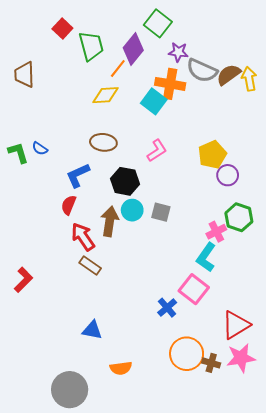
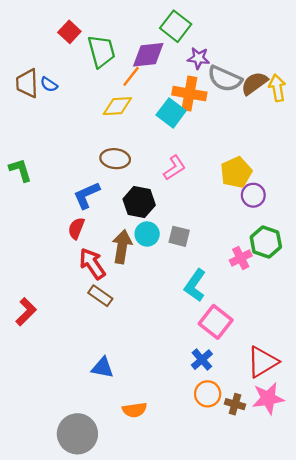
purple diamond: (133, 49) -> (148, 55), turned 44
blue semicircle: (40, 149) -> (49, 84), moved
cyan L-shape: (206, 257) -> (195, 285), moved
blue cross: (167, 308) -> (202, 360), moved
orange circle: (187, 354) -> (208, 394), size x0.7

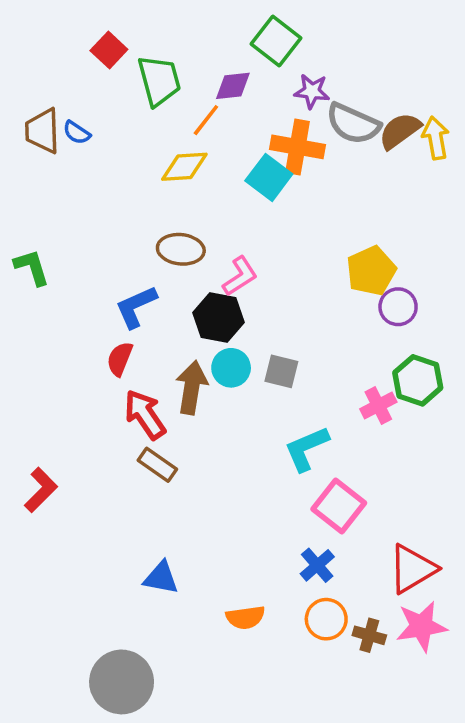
purple diamond: (148, 55) -> (233, 86), size x0.7
pink L-shape: (174, 168) -> (240, 276), moved
cyan L-shape: (195, 285) -> (306, 449), turned 32
orange semicircle: (135, 410) -> (245, 617), moved

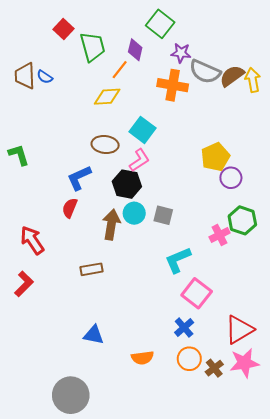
purple diamond: (233, 86) -> (135, 50), turned -70
cyan square: (269, 177) -> (142, 130), moved
red arrow: (145, 414) -> (32, 240), moved
brown rectangle: (157, 465) -> (92, 269), turned -45
brown cross: (369, 635) -> (214, 368), turned 36

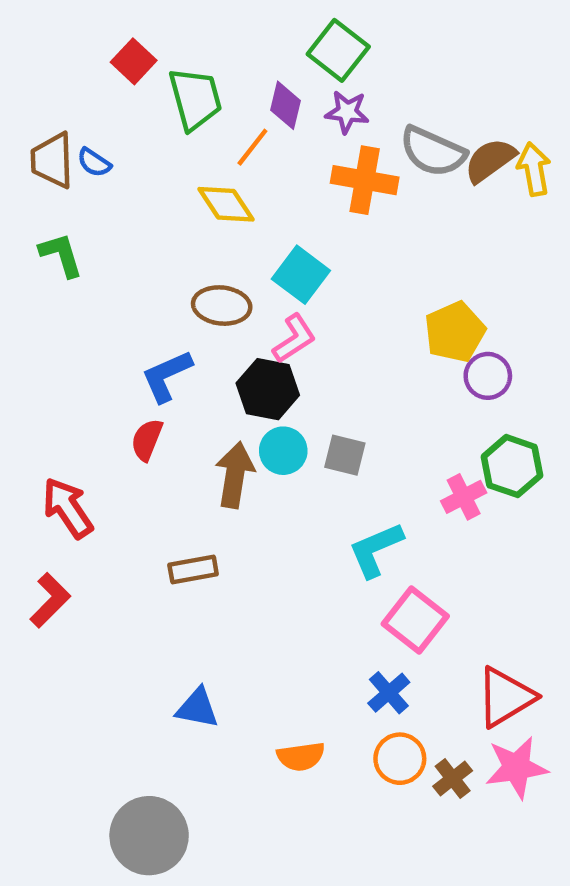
purple star: (181, 53) -> (347, 112), moved
yellow diamond: (107, 97) -> (226, 204), turned 60
green L-shape: (19, 155) -> (61, 255), moved

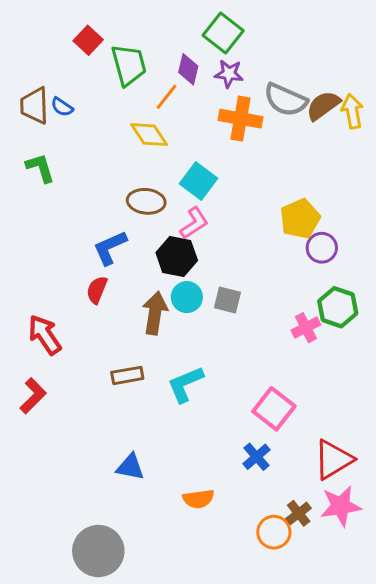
cyan L-shape: (376, 550) -> (185, 384), moved
orange circle: (400, 759) -> (274, 532), moved

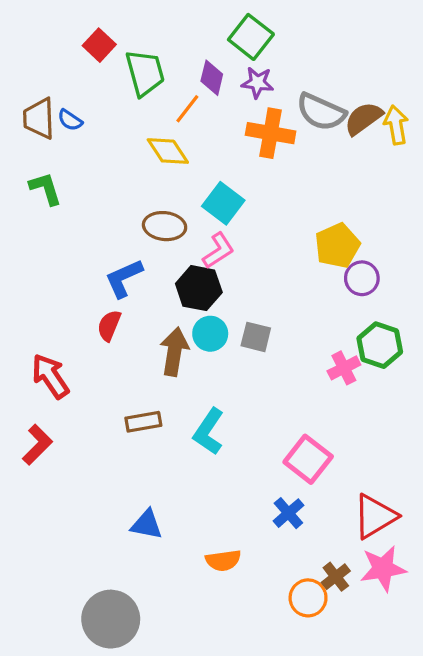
cyan L-shape: (185, 384) -> (209, 432), turned -33

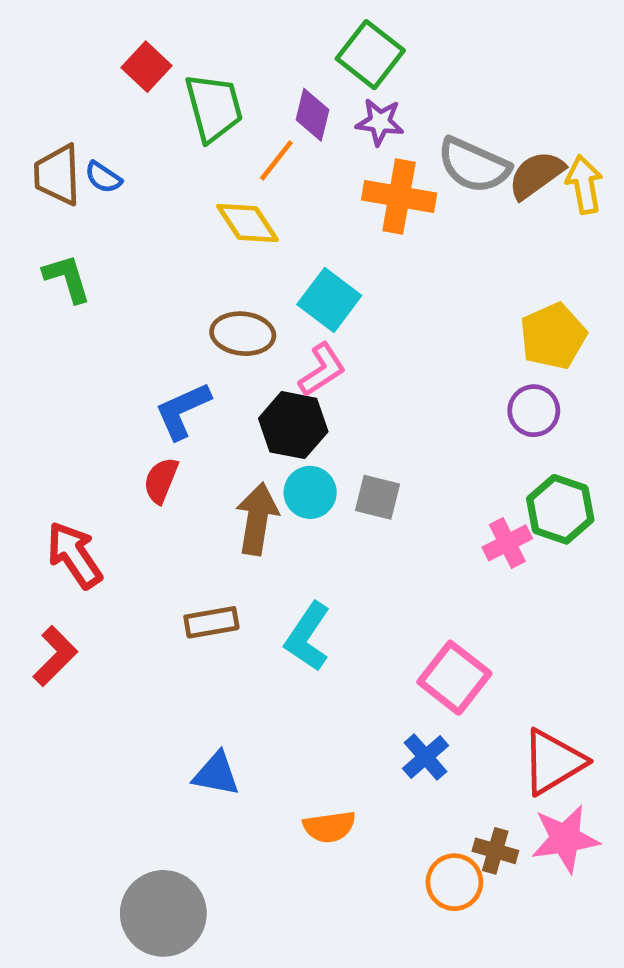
yellow pentagon: (337, 246) -> (553, 336), moved
brown cross: (336, 577) -> (495, 851), turned -36

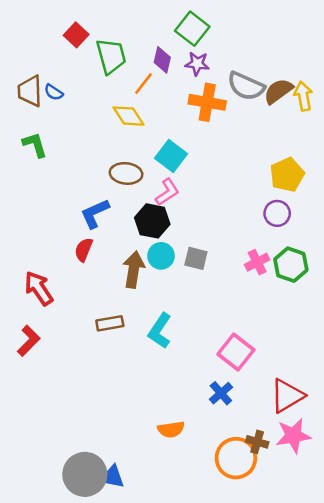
pink cross: (507, 543) -> (257, 262), moved
blue triangle: (216, 774) -> (112, 477), moved
orange circle: (454, 882) -> (236, 458), size x1.4

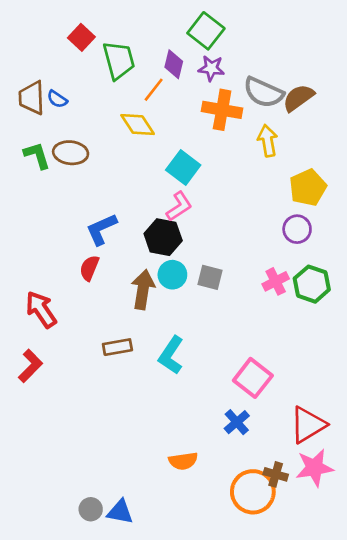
yellow arrow: (303, 96) -> (268, 141), moved
brown ellipse: (126, 173) -> (71, 153), moved
gray circle: (85, 474) -> (91, 509), size x0.5

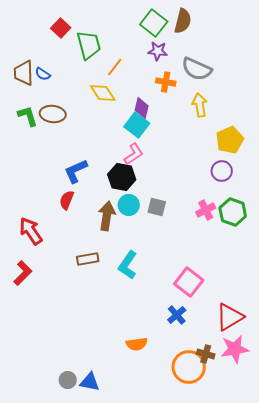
purple diamond: (174, 64) -> (142, 108), moved
brown semicircle: (298, 98) -> (183, 21), moved, turned 140
orange cross: (222, 110) -> (166, 82), size x0.7

